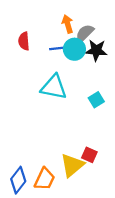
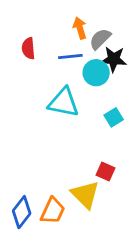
cyan circle: (74, 49) -> (96, 73), moved
red square: (89, 155) -> (106, 172), moved
yellow triangle: (72, 165) -> (85, 195), turned -35

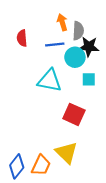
gray semicircle: (100, 39) -> (78, 31), turned 138
cyan square: (114, 117) -> (89, 79), moved, turned 32
red square: (106, 172) -> (74, 114), moved, size x1.5

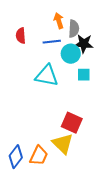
red square: (74, 114) -> (72, 123), moved

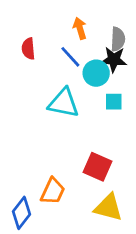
gray semicircle: (74, 29) -> (118, 39), moved
blue line: (52, 42) -> (70, 57), turned 54
yellow triangle: (63, 144) -> (108, 207), moved, turned -30
orange trapezoid: (39, 156) -> (53, 191), moved

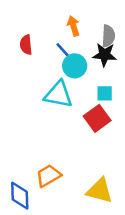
cyan circle: (96, 73) -> (75, 66), moved
red square: (98, 167) -> (97, 118), moved, turned 30
orange trapezoid: (53, 191) -> (48, 176), turned -145
blue diamond: (22, 213) -> (20, 196), turned -40

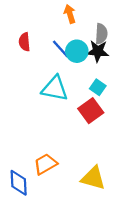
orange arrow: (73, 26) -> (70, 14), moved
cyan circle: (75, 66) -> (77, 51), moved
cyan square: (105, 93) -> (98, 87), turned 35

